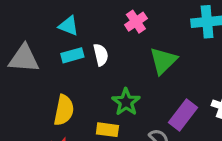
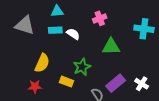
cyan triangle: (68, 26) -> (57, 11), turned -40
white semicircle: (101, 55) -> (73, 34), turned -56
green triangle: (163, 61) -> (111, 47), turned 30

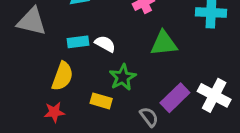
cyan rectangle: (55, 30) -> (78, 42), moved
white semicircle: (73, 34) -> (105, 44), moved
white cross: (142, 84) -> (214, 95), size x1.5

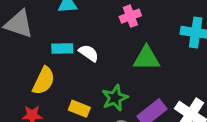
green star: (123, 77) -> (115, 98), moved

